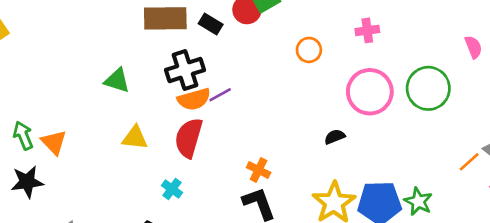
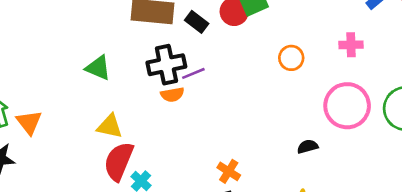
purple line: (220, 95) -> (193, 73), moved
orange semicircle: (194, 99) -> (172, 95), size x0.7
red semicircle: (189, 138) -> (119, 161), moved

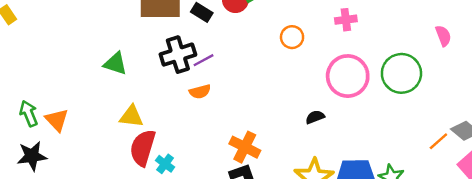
orange semicircle: (172, 95) -> (200, 92), moved
orange cross: (229, 171) -> (245, 147), size x1.4

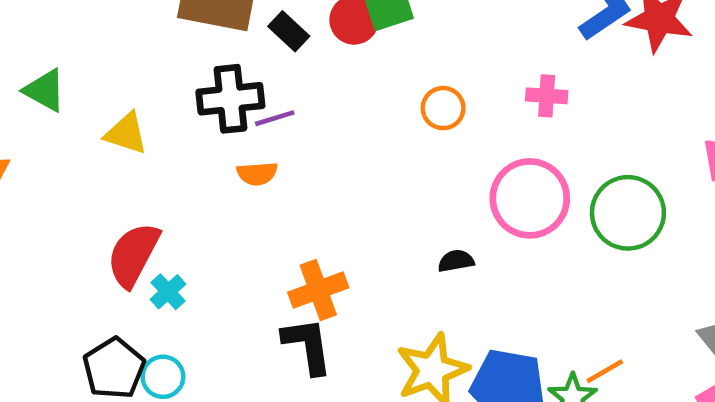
green triangle: (115, 64) -> (45, 90), moved
yellow triangle: (131, 116) -> (126, 133), moved
orange line: (438, 141) -> (605, 371), moved
orange cross: (245, 147) -> (318, 290), turned 32

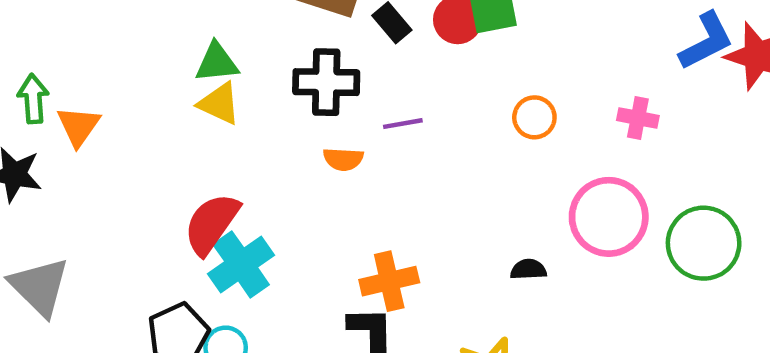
green triangle: (45, 90) -> (217, 63), moved, turned -42
purple line: (275, 118) -> (403, 124), moved
cyan cross: (168, 292) -> (241, 264), size x1.8

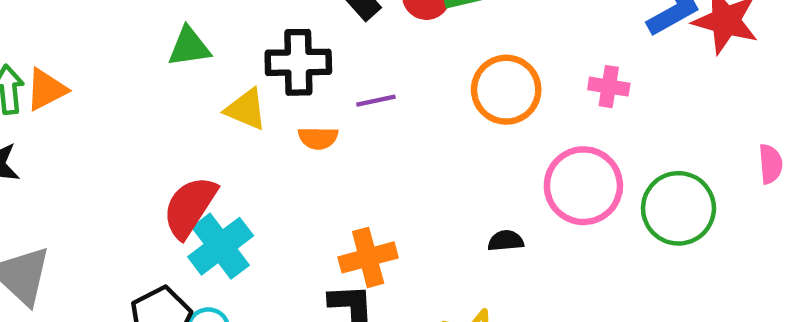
yellow triangle: (219, 103) -> (246, 109), moved
orange circle: (534, 117) -> (506, 90), size x1.6
orange triangle: (78, 126) -> (46, 90), moved, turned 30

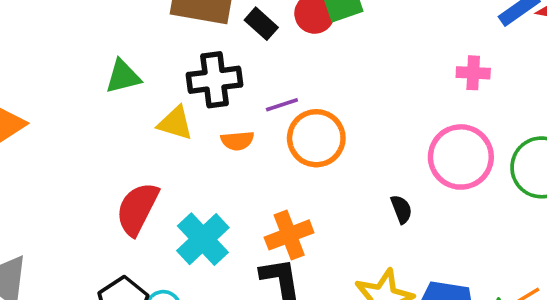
orange circle: (506, 90) -> (316, 138), moved
black semicircle: (506, 241) -> (401, 209), turned 80
cyan cross: (221, 246) -> (203, 239), moved

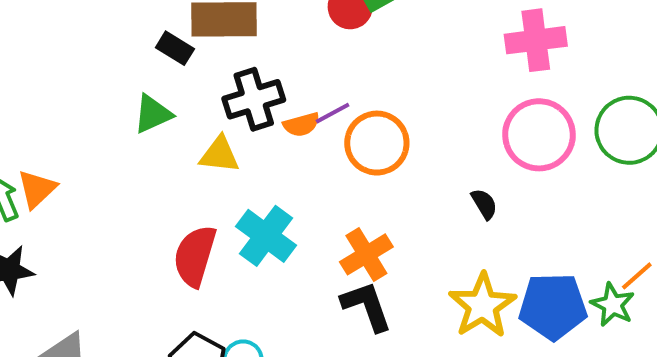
black rectangle: (261, 24) -> (175, 48), moved
pink cross: (473, 73) -> (536, 40), size x1.6
orange semicircle: (237, 141) -> (301, 125), moved
cyan cross: (203, 239) -> (266, 236), moved

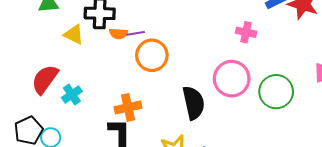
pink cross: (536, 40) -> (246, 32), size x0.7
black semicircle: (484, 204) -> (194, 103), size x2.0
cyan cross: (266, 236) -> (72, 95), moved, size x0.7

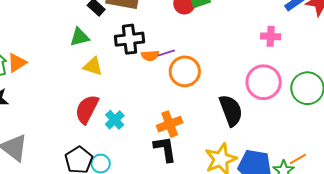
yellow triangle: (74, 34) -> (93, 66), moved

